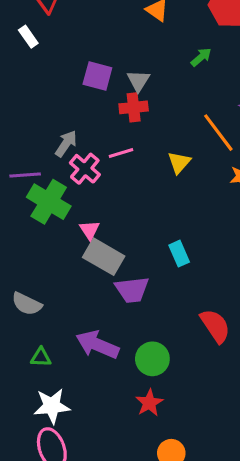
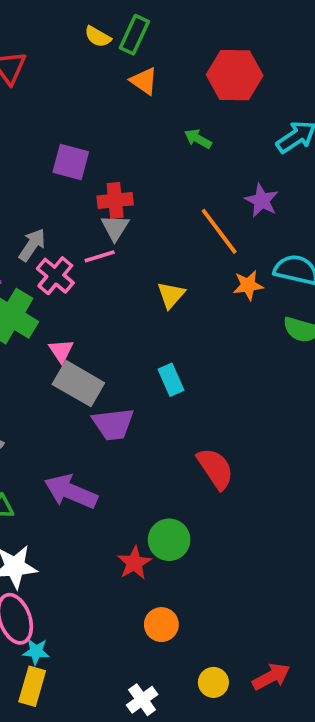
green arrow: (201, 57) -> (198, 139), turned -110
gray triangle: (138, 81) -> (115, 227), moved
yellow triangle: (179, 162) -> (171, 295), moved
green circle: (152, 359) -> (169, 540), moved

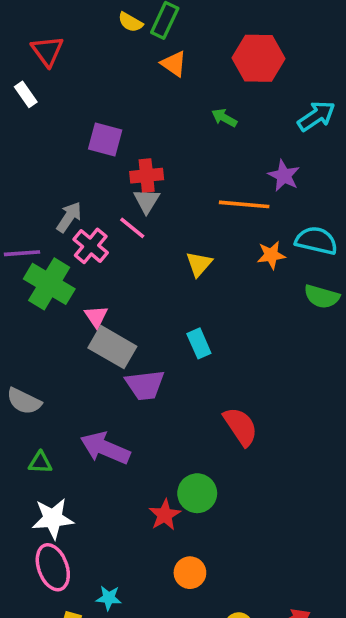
orange line: (219, 231) -> (244, 204), turned -48
pink line: (100, 256) -> (132, 228), turned 56
cyan star: (36, 652) -> (109, 598), moved

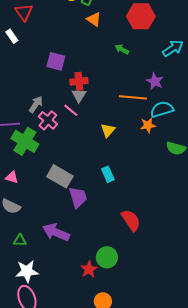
cyan semicircle: (316, 241) -> (162, 109), moved, turned -30
pink triangle: (96, 316) -> (12, 177), moved, turned -40
purple trapezoid: (145, 385) -> (78, 197), turned -100

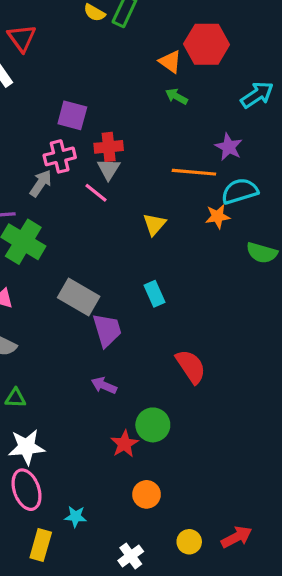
orange triangle: (94, 19) -> (170, 62), moved
pink cross: (48, 120) -> (60, 156), moved, turned 36
purple arrow: (56, 232) -> (104, 385), moved, size x0.6

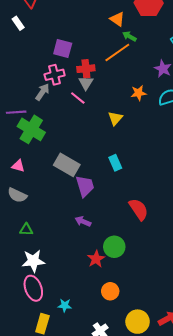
orange triangle: (170, 62) -> (117, 19), moved
orange line: (194, 172) -> (117, 53), moved, turned -40
orange star: (218, 216) -> (139, 93), moved
yellow circle: (189, 542) -> (138, 322), size x1.5

